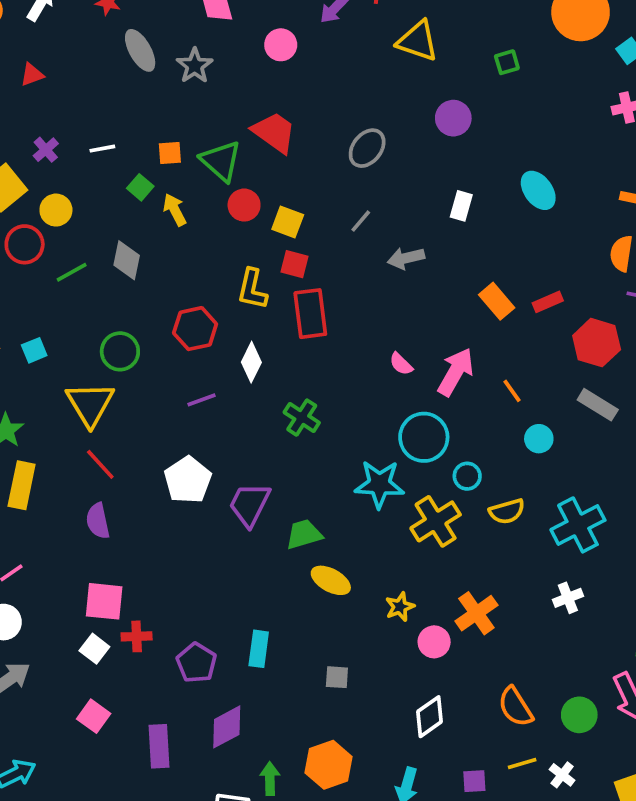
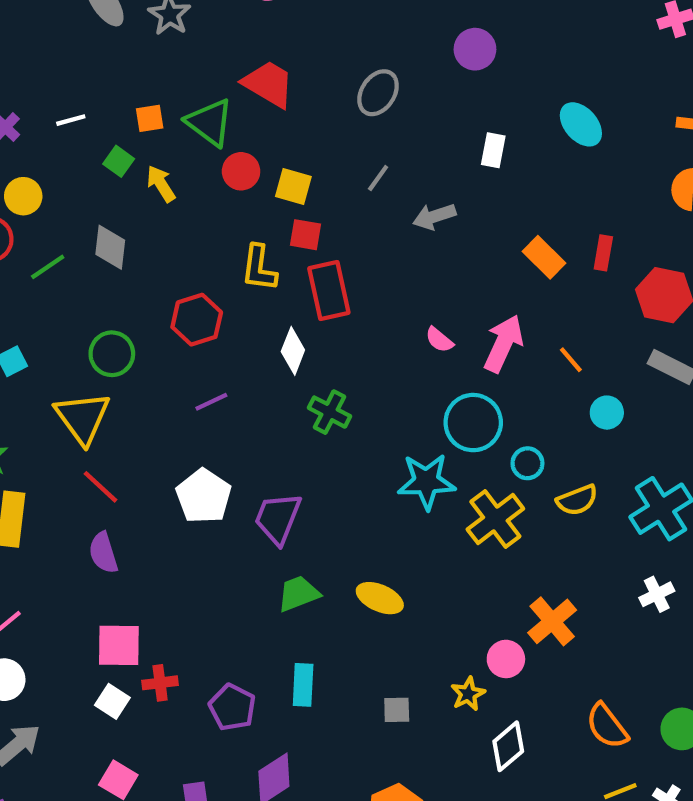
red rectangle: (548, 302) -> (603, 253), turned -52
white diamond: (251, 362) -> (293, 351), moved
green trapezoid: (304, 534) -> (298, 594), moved
yellow star: (400, 607) -> (468, 694), moved

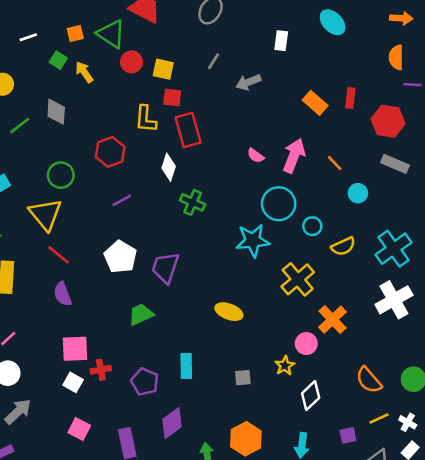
yellow cross: (495, 519) -> (298, 279), moved
green trapezoid: (298, 594) -> (141, 314), moved
white cross: (657, 594) -> (394, 300), size x1.8

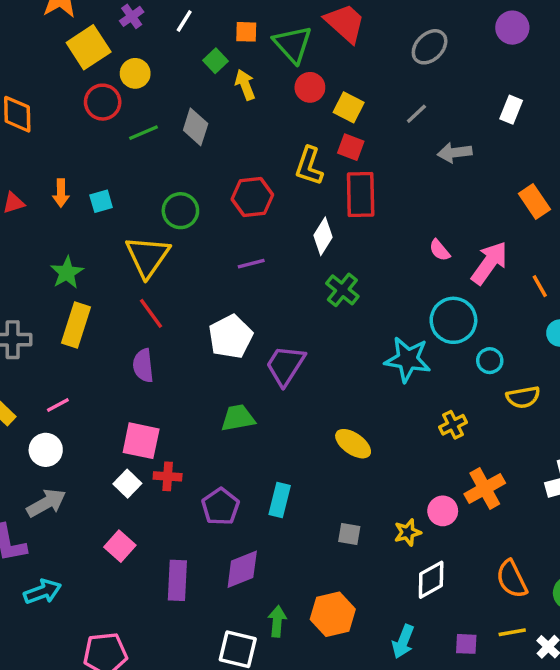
white line: (28, 37) -> (184, 21), turned -54
yellow cross: (298, 279) -> (453, 425), size x0.6

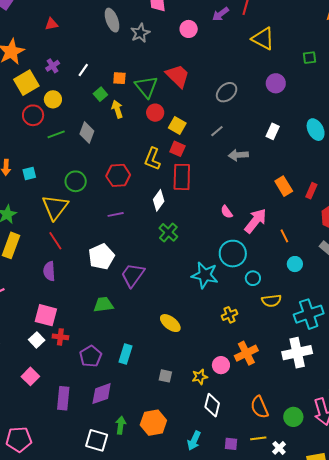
white diamond: (431, 580) -> (212, 405), turned -50

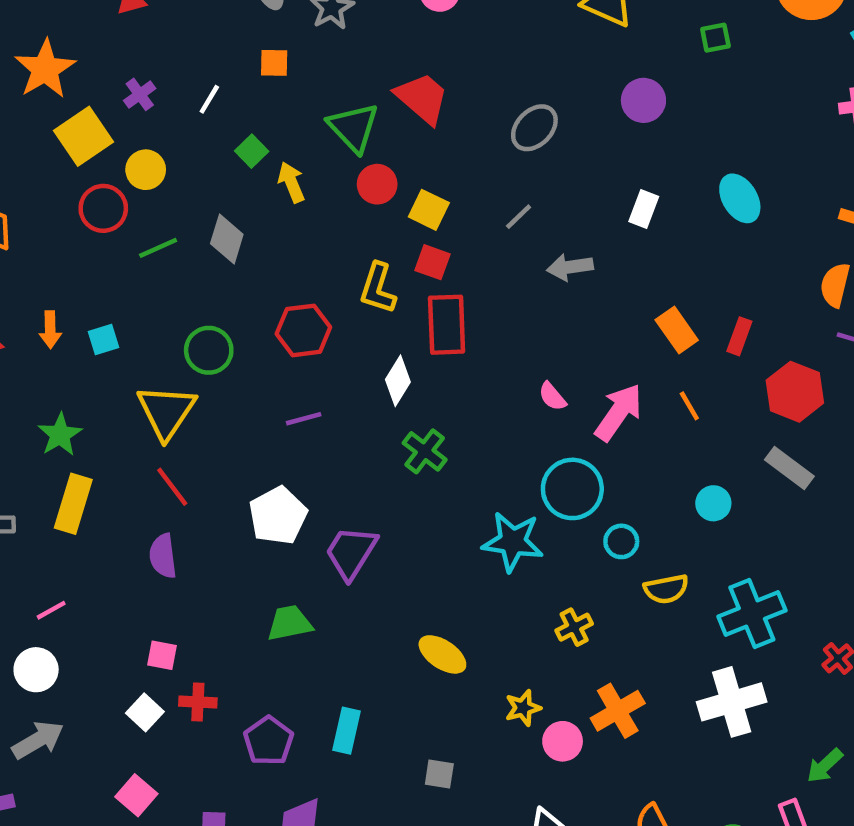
orange square: (119, 78) -> (274, 63), moved
orange line: (284, 236) -> (689, 406), moved
pink square: (46, 315) -> (162, 655), size x0.6
yellow star: (200, 377) -> (523, 708), moved

